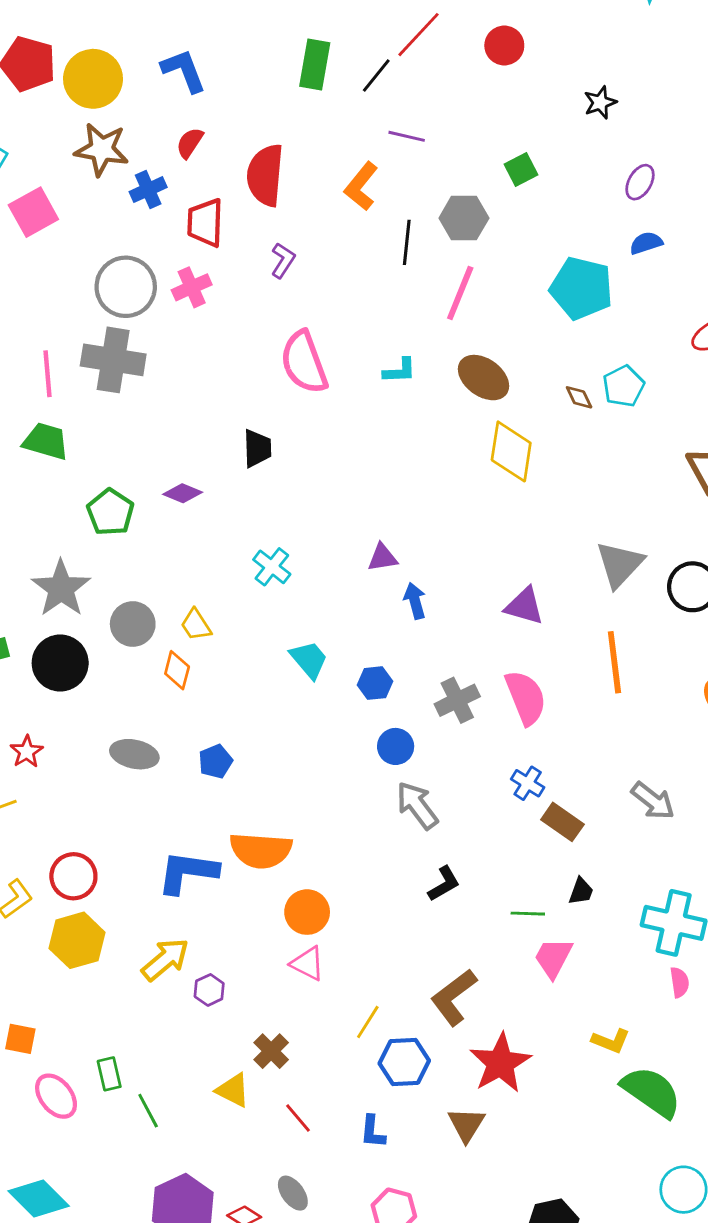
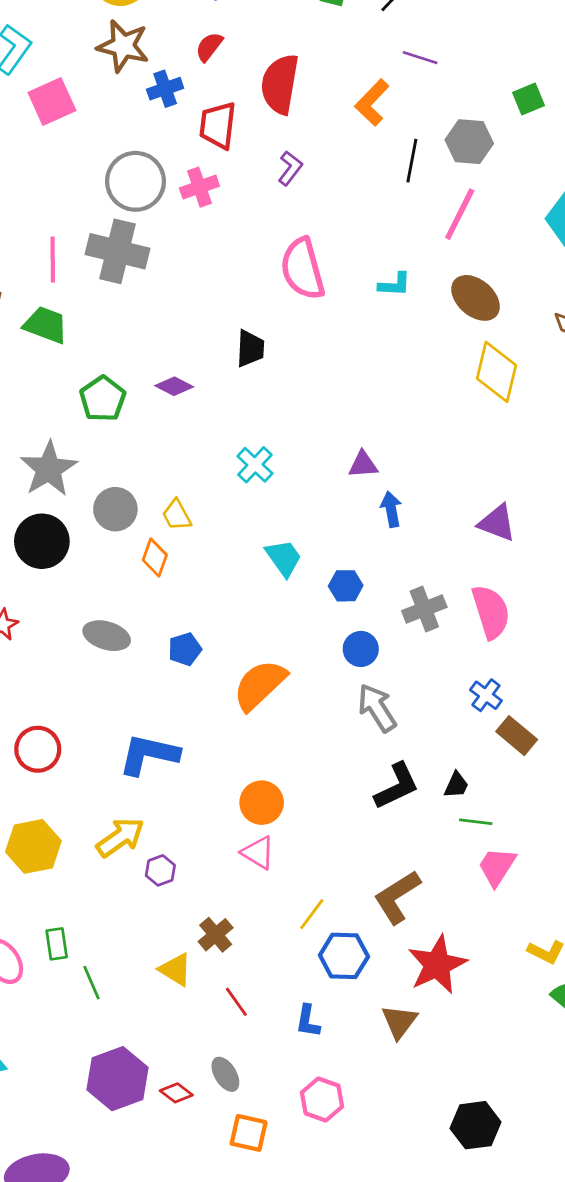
orange semicircle: (261, 850) -> (260, 685), moved, turned 128
black L-shape: (444, 884) -> (397, 786), size x1.4
black trapezoid: (581, 891) -> (456, 785), moved
yellow hexagon: (77, 940) -> (33, 846), moved

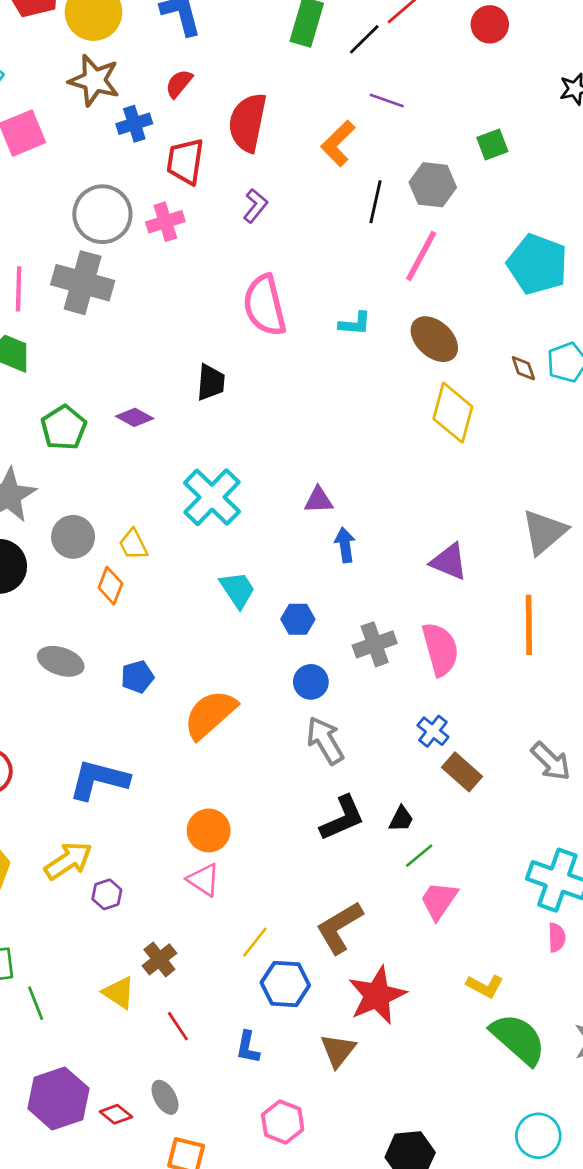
cyan cross: (255, 465) -> (212, 497), size x1.6
green line: (476, 822) -> (419, 856), turned -48
pink hexagon: (322, 1099) -> (283, 1122), moved

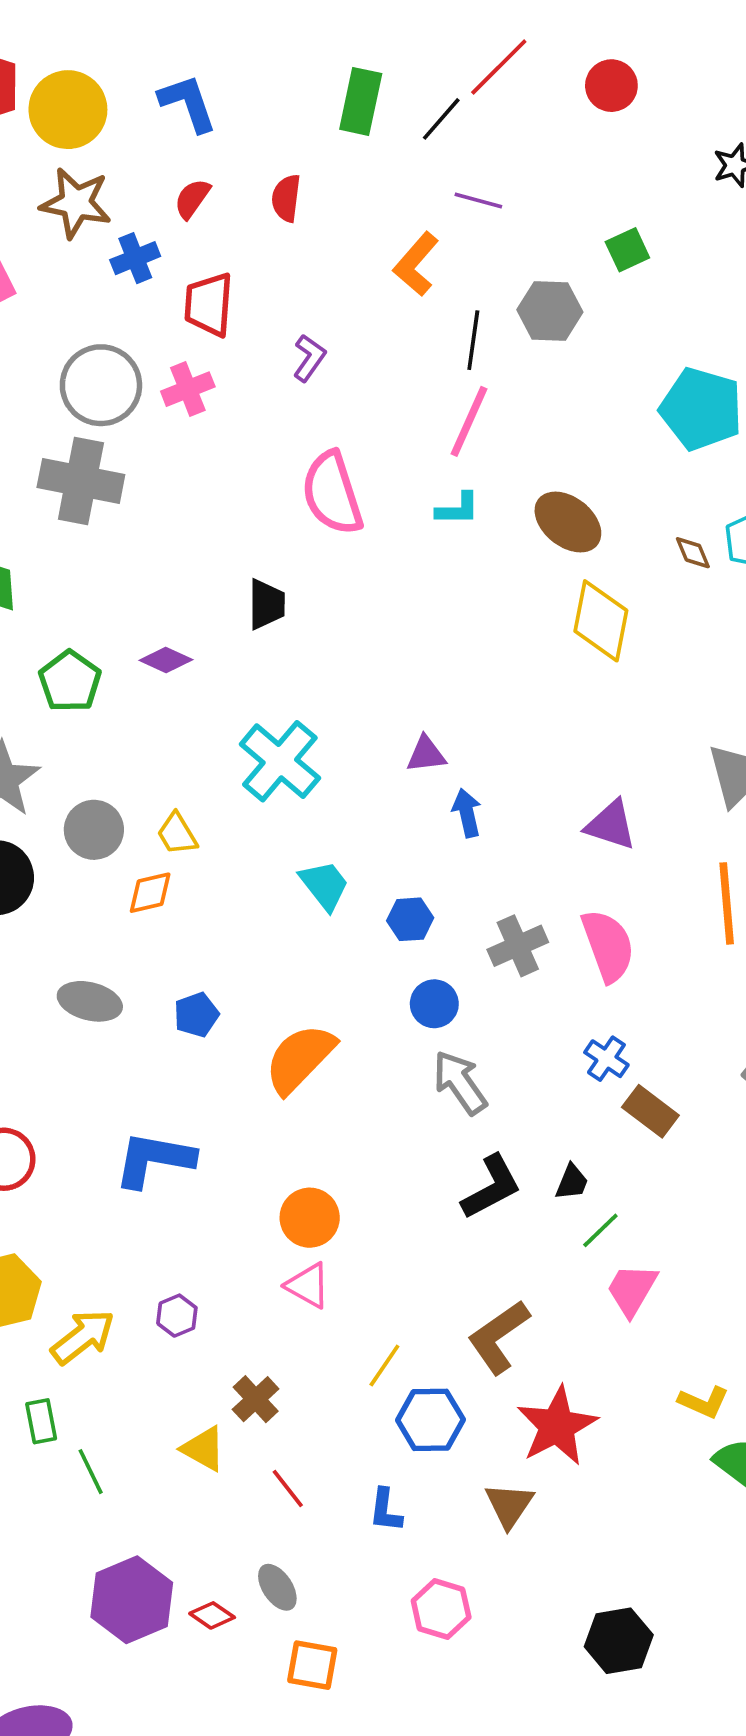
red semicircle: (248, 123) -> (286, 198), moved, size x0.6
pink line: (421, 256) -> (469, 421), moved
orange diamond: (110, 586) -> (150, 893), turned 60
yellow arrow: (68, 861) -> (83, 1337), moved

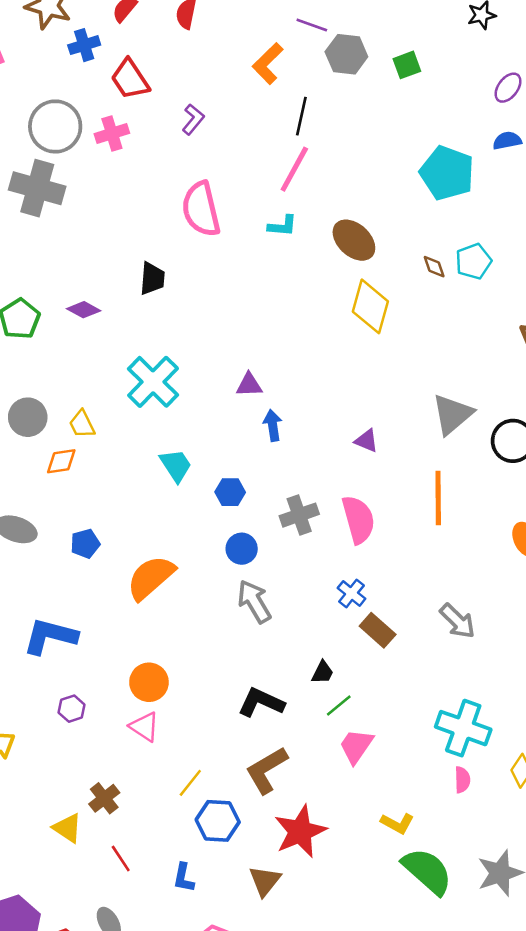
red trapezoid: (209, 304) -> (130, 79), turned -42
gray hexagon: (550, 311) -> (346, 54), moved
purple triangle: (611, 825) -> (366, 441), size x0.7
black L-shape: (491, 1187) -> (261, 702), moved, turned -132
purple hexagon: (177, 1316) -> (72, 709), moved

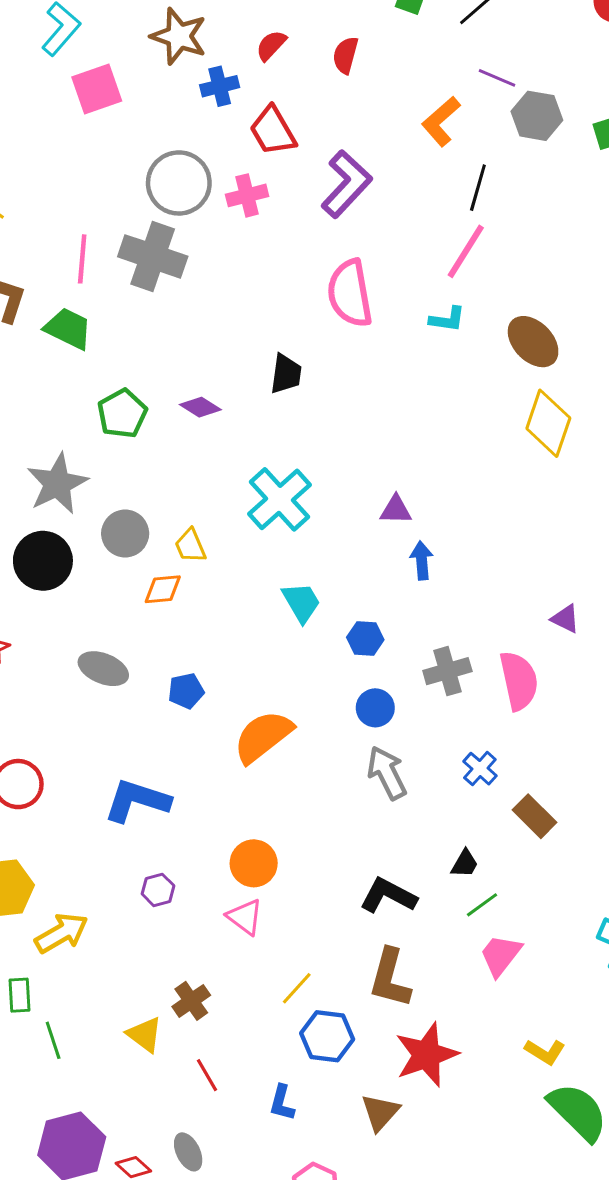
purple L-shape: (193, 119) -> (346, 184), size x1.8
purple triangle: (366, 441) -> (565, 619), moved
blue cross: (351, 593) -> (480, 769), moved
brown L-shape: (267, 770) -> (390, 978), turned -48

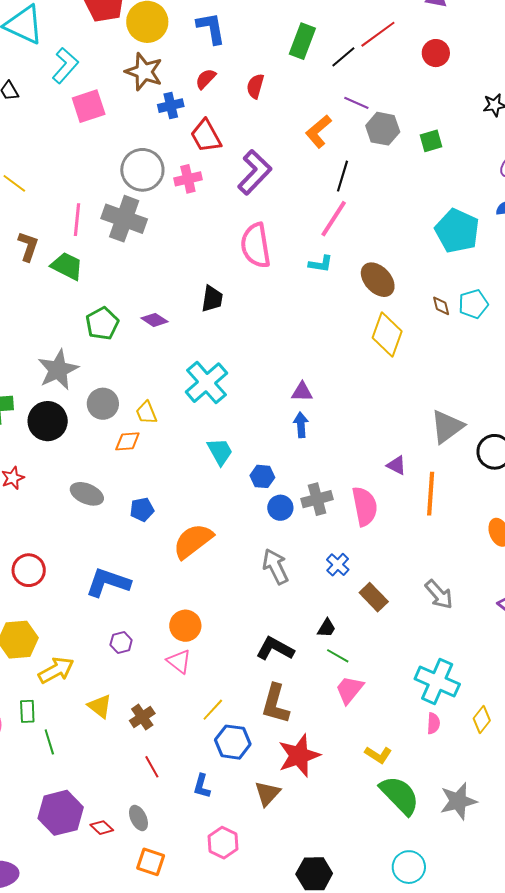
purple triangle: (396, 510) -> (302, 392), moved
blue circle: (375, 708) -> (280, 508), moved
green line: (482, 905) -> (338, 656), turned 65
yellow triangle: (145, 1034) -> (100, 706), moved

